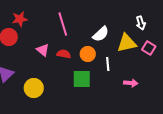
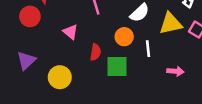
red semicircle: (64, 54) -> (96, 52), moved, turned 88

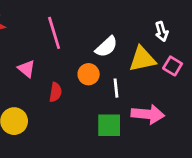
green square: (117, 66) -> (109, 125), moved
pink arrow: (175, 71) -> (148, 114), size x1.6

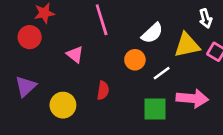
white line: (116, 88) -> (162, 73), turned 60
red semicircle: (55, 92) -> (103, 90), moved

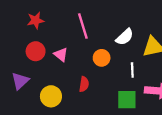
red circle: (30, 37) -> (36, 51), moved
orange circle: (135, 60) -> (102, 58), moved
white line: (162, 73) -> (132, 70), turned -56

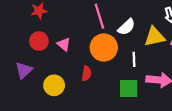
pink line: (83, 26) -> (99, 16), moved
orange circle: (102, 58) -> (104, 48), size x1.6

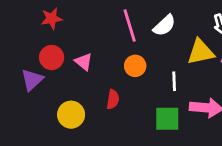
white semicircle: (126, 27) -> (164, 25), moved
orange circle: (104, 48) -> (135, 66), size x0.6
purple triangle: (24, 70) -> (32, 80), moved

